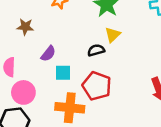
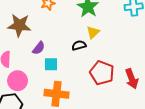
brown star: (25, 27) -> (19, 25), size x1.6
red pentagon: (97, 86) -> (102, 73), moved

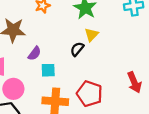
black semicircle: (79, 45) -> (77, 49), turned -32
red pentagon: (102, 73) -> (90, 94), moved

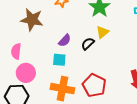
purple semicircle: (35, 53) -> (65, 40), moved

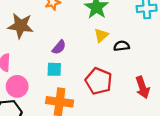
black semicircle: (88, 44) -> (122, 46), moved, turned 40
red pentagon: (94, 85) -> (99, 81), moved

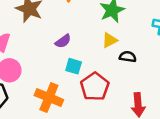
cyan square: (54, 69) -> (74, 66), moved

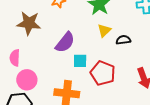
purple semicircle: (63, 41) -> (65, 42), size x1.5

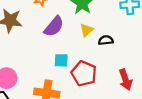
purple semicircle: (65, 42) -> (54, 26), moved

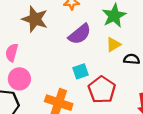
cyan square: (61, 60) -> (80, 71), turned -32

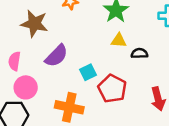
purple semicircle: (80, 34) -> (56, 56), moved
yellow triangle: (113, 45) -> (119, 40), turned 42

